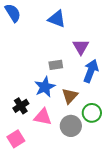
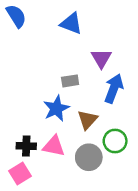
black cross: (21, 106) -> (26, 146), moved, turned 35

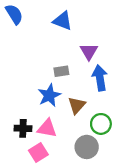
blue arrow: (114, 88) -> (100, 78), turned -30
gray circle: (89, 157) -> (87, 147), moved
pink square: (20, 174) -> (38, 152), moved

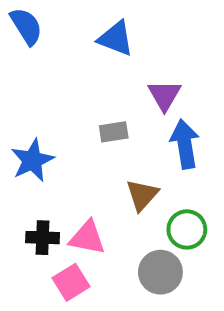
blue star: (49, 95) -> (32, 160), moved

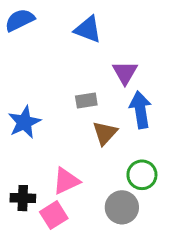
blue semicircle: (26, 26) -> (20, 20), turned -84
brown triangle: (142, 195) -> (105, 133), moved
black cross: (43, 238) -> (23, 198), moved
pink triangle: (87, 238) -> (66, 181), turned -36

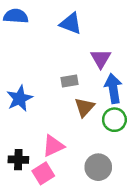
blue semicircle: (20, 20) -> (16, 16), turned 30
green circle: (142, 175) -> (114, 120), moved

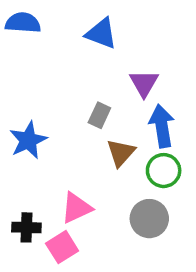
gray rectangle: (70, 81) -> (99, 115), turned -56
gray circle: (98, 167) -> (149, 219), moved

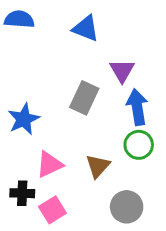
gray rectangle: (99, 115) -> (84, 98), size x1.5
brown triangle: (121, 153) -> (98, 166), moved
pink triangle: (76, 208) -> (49, 164), moved
gray circle: (149, 219) -> (127, 207), moved

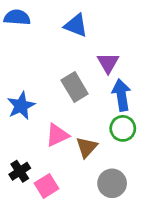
gray rectangle: (84, 98) -> (75, 87), turned -56
pink triangle: (49, 164) -> (57, 135), moved
black cross: (22, 193) -> (20, 171), turned -35

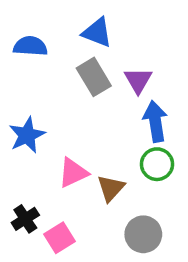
blue semicircle: (17, 17) -> (30, 46), moved
gray rectangle: (75, 87) -> (94, 77), moved

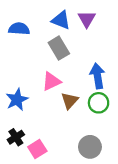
purple triangle: (138, 80) -> (87, 19), moved
blue star: (27, 135) -> (17, 100), moved
pink triangle: (73, 173) -> (51, 81), moved
brown triangle: (111, 188) -> (70, 101), moved

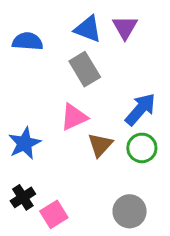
blue arrow: (97, 76) -> (140, 109), turned 50

